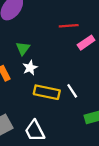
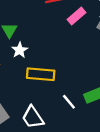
white line: (72, 91) -> (69, 102), moved

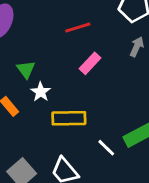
pink rectangle: (77, 16) -> (90, 63), moved

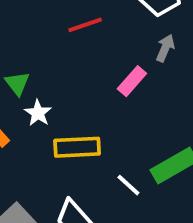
pink rectangle: (90, 63) -> (132, 81), moved

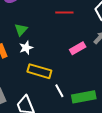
white line: (128, 185) -> (59, 91), moved

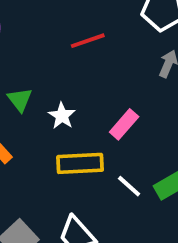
white star: (26, 48) -> (62, 116), moved
pink rectangle: (78, 48) -> (124, 124), moved

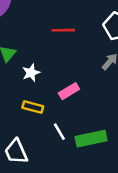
yellow rectangle: (80, 163) -> (33, 107), size x0.7

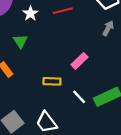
white star: (31, 73) -> (30, 13), moved

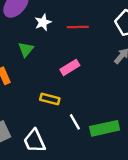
pink rectangle: (79, 61) -> (70, 67), moved

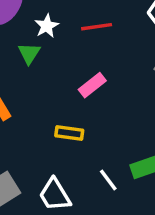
green triangle: (26, 49) -> (29, 53), moved
white line: (75, 122) -> (108, 180), moved

